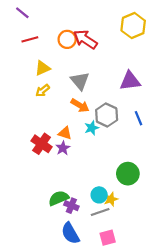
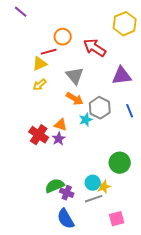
red line: (30, 39) -> (49, 52), moved
red arrow: (85, 39) -> (95, 48), moved
pink square: (108, 238) -> (117, 219), moved

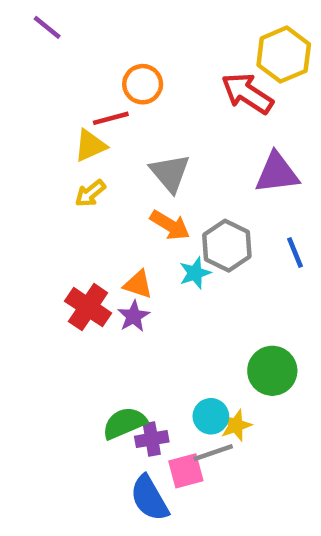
red arrow: (95, 48) -> (247, 93), moved
purple cross: (67, 193) -> (152, 439), turned -32
pink square: (117, 219) -> (186, 471), moved

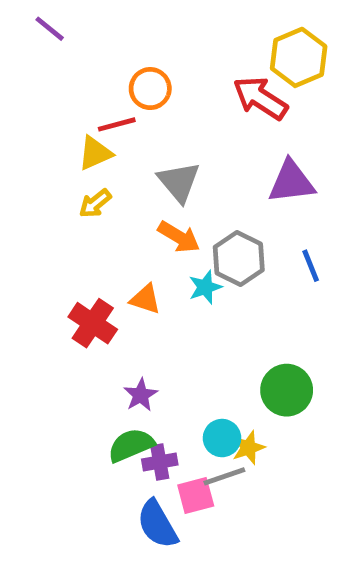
purple star: (134, 316) -> (141, 395), moved

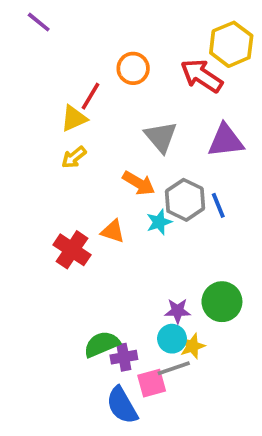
orange circle: (150, 89) -> (133, 68), moved
red line: (117, 124) -> (91, 96), turned -44
gray triangle: (179, 182) -> (161, 137), moved
blue line: (311, 266) -> (218, 205), moved
purple star: (141, 395) -> (178, 311), moved, turned 30

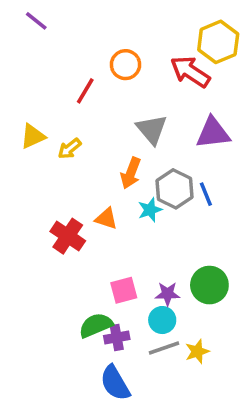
yellow triangle: (74, 118) -> (33, 136), moved
orange arrow: (139, 183) -> (131, 173), turned 80
yellow star: (192, 346) -> (197, 351), moved
pink square: (152, 383) -> (124, 290), moved

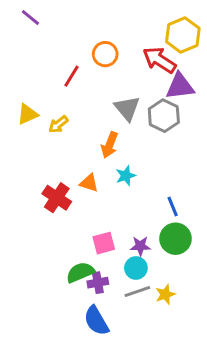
purple triangle: (213, 133) -> (180, 86), moved
gray hexagon: (174, 189) -> (164, 116), moved
blue line: (206, 194) -> (173, 206), moved

